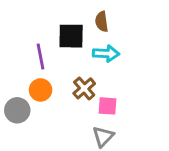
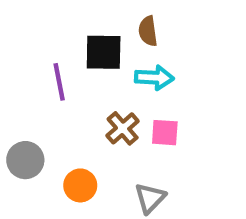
orange circle: (41, 90) -> (80, 185), moved
pink square: (107, 106) -> (165, 133), moved

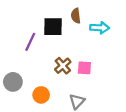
cyan arrow: (154, 78) -> (100, 28), moved
purple line: (59, 82) -> (30, 42), turned 36

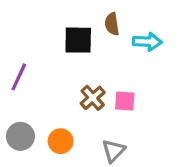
purple line: (30, 42) -> (19, 77), moved
gray circle: (13, 82) -> (20, 136), moved

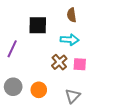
black square: (78, 40) -> (38, 25), moved
cyan arrow: (147, 42) -> (70, 40), moved

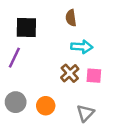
brown semicircle: (72, 15) -> (71, 18), moved
black square: (38, 25) -> (26, 28), moved

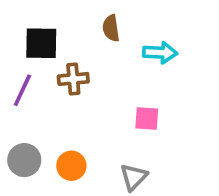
cyan arrow: (82, 47) -> (160, 53), moved
brown cross: (70, 73) -> (73, 79), moved, turned 36

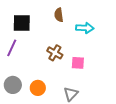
brown cross: (73, 79) -> (55, 53), moved, turned 35

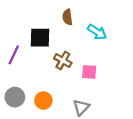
black square: (22, 23) -> (40, 38), moved
cyan arrow: (85, 28) -> (97, 32), turned 30

